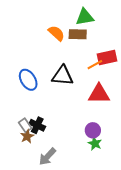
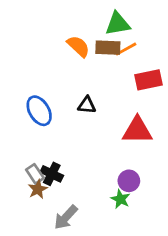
orange line: (95, 65) -> (126, 49), moved
black triangle: (63, 76) -> (87, 105), size x0.6
green star: (95, 143) -> (120, 199), moved

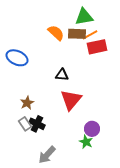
red rectangle: (149, 80) -> (97, 47), moved
blue ellipse: (39, 111) -> (17, 58), moved, turned -35
red triangle: (137, 130) -> (71, 100), moved, turned -50
brown star: (38, 189) -> (27, 103), moved

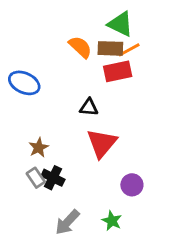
green triangle: (84, 17) -> (120, 24), turned 36
red rectangle: (97, 47) -> (118, 71), moved
green star: (86, 142) -> (112, 221), moved

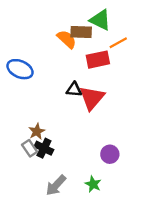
brown rectangle: (110, 48) -> (81, 32), moved
orange line: (129, 50) -> (118, 43), moved
red triangle: (102, 143) -> (92, 98), moved
brown star: (39, 148) -> (37, 131), moved

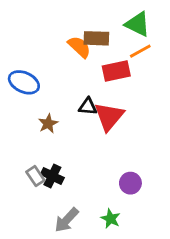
green triangle: (100, 20) -> (138, 24), moved
brown star: (37, 131) -> (48, 124), moved

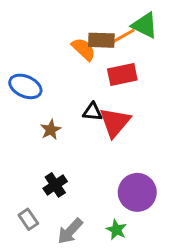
orange line: (140, 51) -> (124, 36), moved
gray rectangle: (35, 176) -> (28, 219), moved
black cross: (52, 176) -> (55, 185), turned 30
purple circle: (130, 183) -> (137, 192), size x1.6

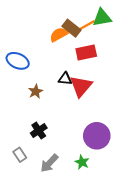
green triangle: (145, 25) -> (102, 18), turned -36
brown rectangle: (101, 40) -> (71, 28), turned 36
orange semicircle: (84, 49) -> (59, 34), turned -72

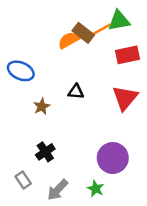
red rectangle: (86, 52) -> (127, 55), moved
red triangle: (81, 86) -> (125, 98), moved

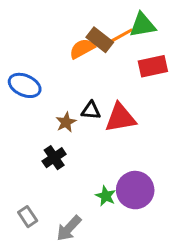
red triangle: (125, 98) -> (120, 118), moved, turned 40
brown star: (42, 106) -> (66, 122), moved
black cross: (45, 152) -> (54, 158), moved
green star: (96, 189) -> (106, 196), moved

